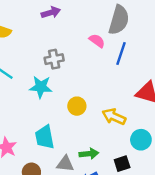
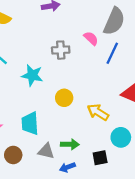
gray cross: (54, 59) -> (61, 50), moved

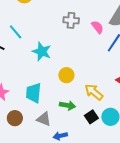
gray cross: (61, 50) -> (71, 20), moved
green arrow: (70, 144) -> (67, 105), moved
black square: (100, 158) -> (91, 117), moved, turned -32

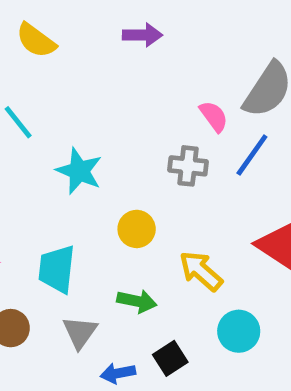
gray cross: (71, 20) -> (188, 166), moved
black square: (91, 117) -> (170, 358), moved
gray triangle: (44, 119) -> (80, 332), turned 42

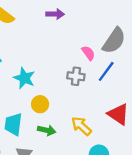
yellow circle: (137, 229) -> (40, 104), moved
green arrow: (137, 301) -> (47, 130), moved

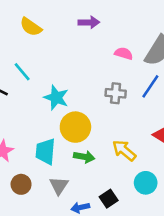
pink semicircle: (88, 53) -> (124, 53), moved, turned -35
yellow circle: (40, 104) -> (75, 127), size x1.5

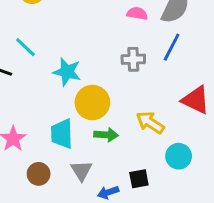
black square: (109, 199) -> (139, 179), turned 30

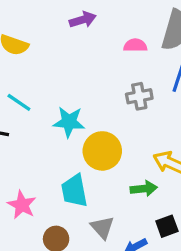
green arrow: (106, 135) -> (144, 189), moved

